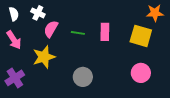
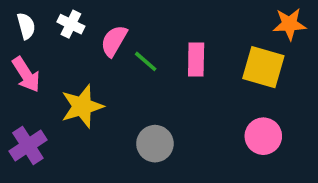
pink semicircle: (51, 29) -> (114, 41), moved
green line: (78, 33) -> (146, 61), turned 32

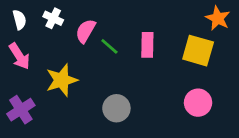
orange star: (289, 24) -> (218, 18), turned 30

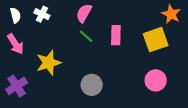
pink semicircle: (86, 31) -> (84, 13), moved
yellow square: (198, 51) -> (156, 40), turned -35

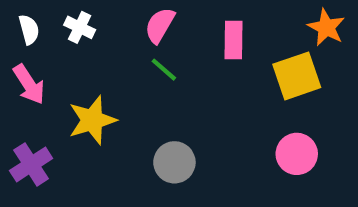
pink rectangle: (116, 35) -> (233, 40), moved

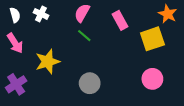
pink rectangle: (233, 40) -> (120, 20), turned -30

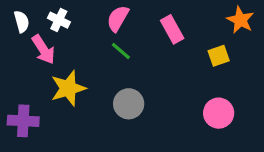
yellow square: (152, 39) -> (219, 56), size x0.6
pink arrow: (15, 43) -> (43, 49), moved
gray circle: (90, 83) -> (129, 104), moved
purple cross: (16, 84) -> (23, 121), turned 36

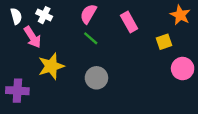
pink circle: (219, 113) -> (183, 69), moved

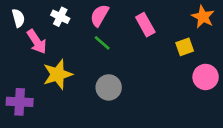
white cross: (44, 15) -> (60, 17), moved

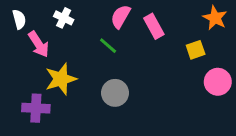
pink semicircle: (100, 15) -> (121, 16), moved
purple cross: (20, 102) -> (36, 108), moved

